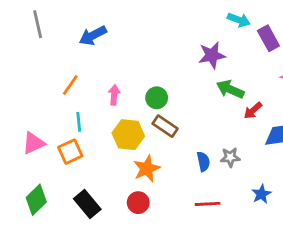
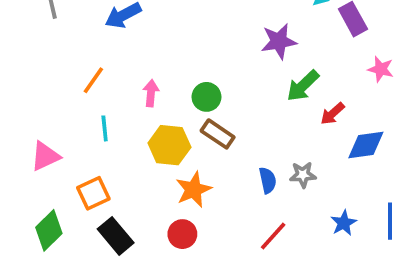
green arrow: (230, 89) -> (303, 86), turned -68
orange square: (70, 152) -> (93, 193), moved
red line: (208, 204) -> (273, 236), turned -45

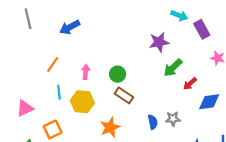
yellow hexagon: (169, 145) -> (82, 102), moved

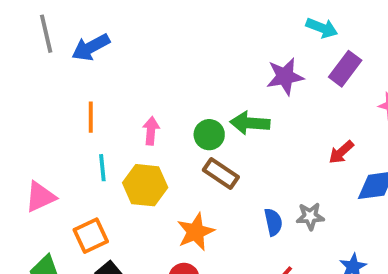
blue arrow: (70, 27) -> (91, 47), moved
purple rectangle: (202, 29) -> (345, 69), moved, turned 66
orange line: (53, 64) -> (91, 117), turned -35
green arrow: (173, 68) -> (250, 123), moved, turned 48

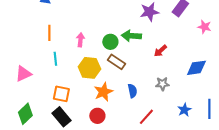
red arrow: (341, 152) -> (160, 51), moved
yellow hexagon: (145, 185) -> (89, 68), moved
blue semicircle: (273, 222) -> (132, 91), moved
orange square: (91, 236) -> (61, 94), moved, turned 36

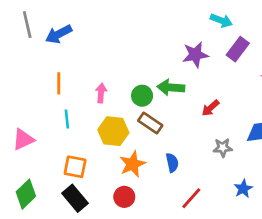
gray star: (162, 84) -> (223, 148), moved

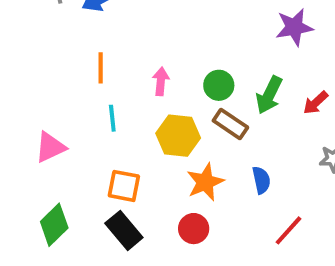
green arrow: (171, 87) -> (269, 95), moved, turned -68

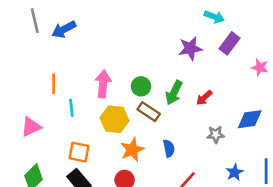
orange line: (101, 68) -> (54, 84), moved
pink arrow: (161, 81) -> (103, 84), size x1.5

